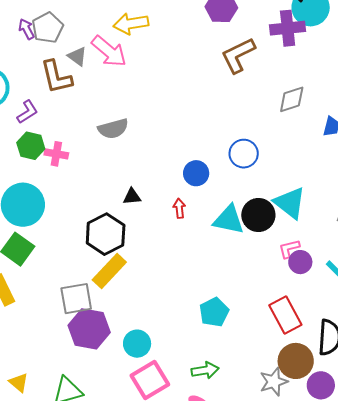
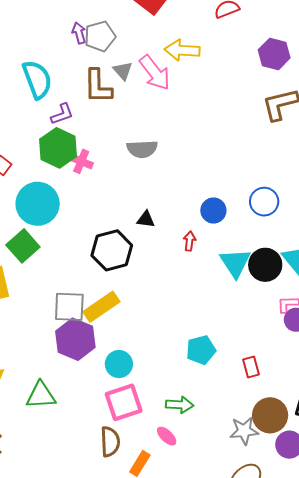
green hexagon: (31, 146) -> (58, 148), size x1.4
cyan triangle: (229, 220) -> (235, 263), turned 32
yellow rectangle: (109, 271) -> (101, 307), moved
red rectangle: (285, 315) -> (251, 367), moved, size x0.6

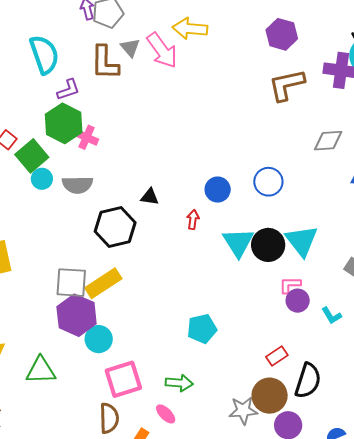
gray semicircle: (142, 149) -> (77, 185), moved
cyan circle: (38, 204) -> (42, 179), size x0.5
green square: (23, 246) -> (32, 156), moved
cyan circle: (119, 364) -> (99, 339), moved
red rectangle: (251, 367) -> (277, 356), moved, turned 70

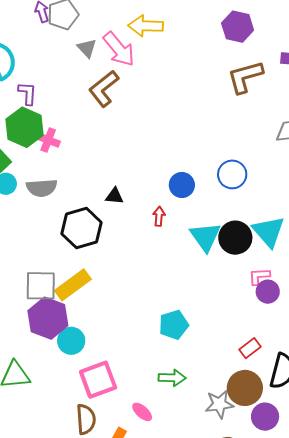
brown L-shape: (105, 63) -> (104, 89), moved, turned 54
purple L-shape: (68, 90) -> (28, 93), turned -65
green arrow: (179, 383) -> (172, 378), moved

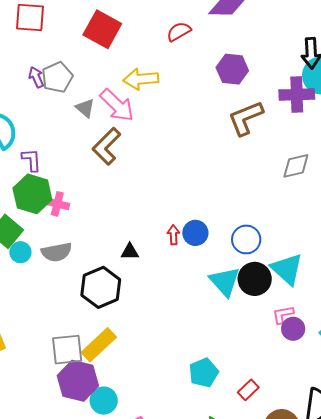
blue circle: (232, 174) -> (246, 239), moved
red arrow: (159, 216) -> (173, 235), moved
red rectangle: (250, 348) -> (248, 390), moved

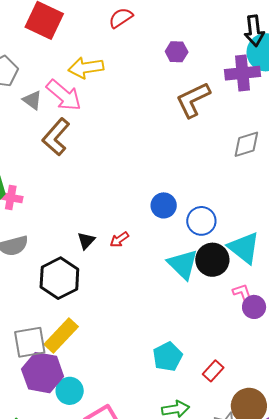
purple hexagon: (232, 69) -> (177, 52), size x0.7
blue circle: (195, 233) -> (164, 205), moved
red arrow: (173, 235) -> (119, 240), moved, turned -120
black triangle: (130, 252) -> (86, 241), turned -42
pink L-shape: (283, 315) -> (243, 293), turned 85

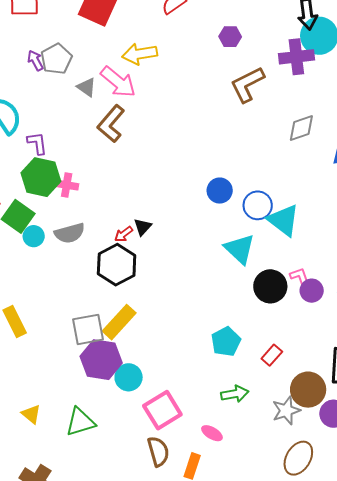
red arrow: (119, 240) -> (124, 234), moved
cyan triangle: (244, 248) -> (283, 220), moved
black circle: (212, 260) -> (270, 286), moved

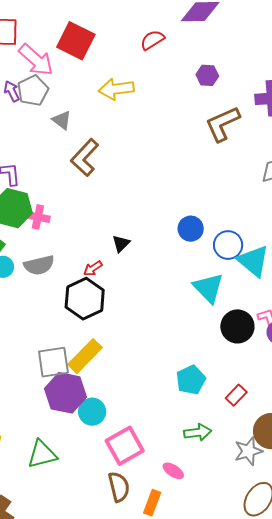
pink arrow: (118, 82) -> (36, 60), moved
black triangle: (143, 227) -> (121, 244), moved

